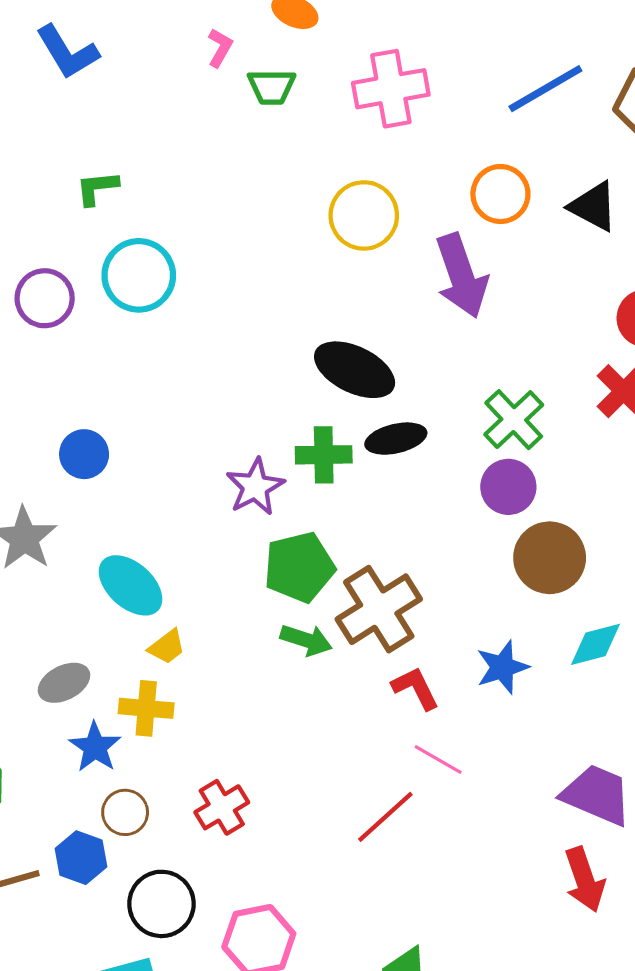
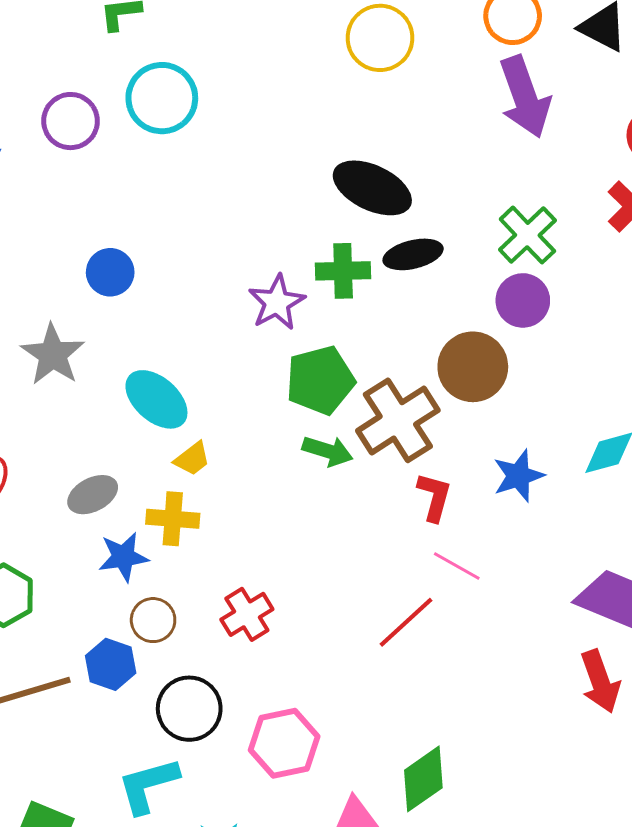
purple arrow: (461, 276) -> (525, 97), moved
brown circle: (550, 558) -> (473, 367), moved
red L-shape: (416, 688) -> (434, 497), turned 42
blue star: (95, 747) -> (123, 557), turned 30

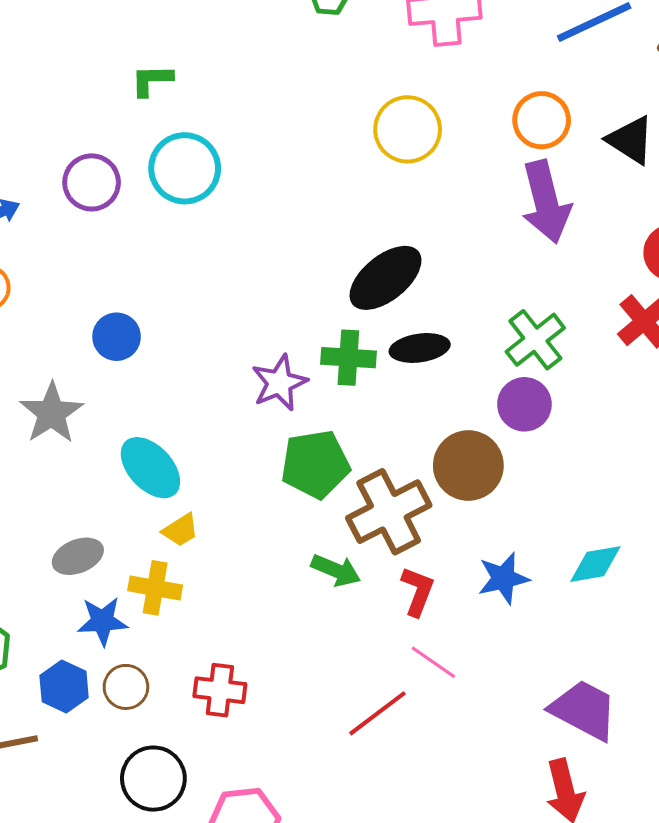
black ellipse: (372, 188) -> (386, 278), turned -70
green arrow: (328, 451) -> (336, 570), moved
red cross: (247, 614) -> (220, 690), turned 33
blue hexagon: (111, 664) -> (64, 687), moved

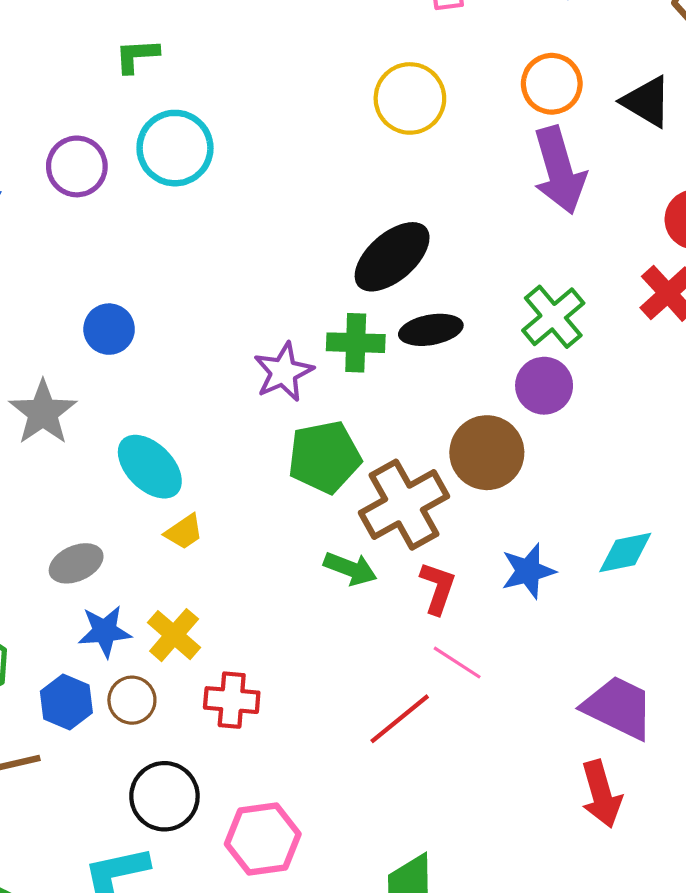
yellow cross: (155, 588) -> (174, 635), moved, turned 33

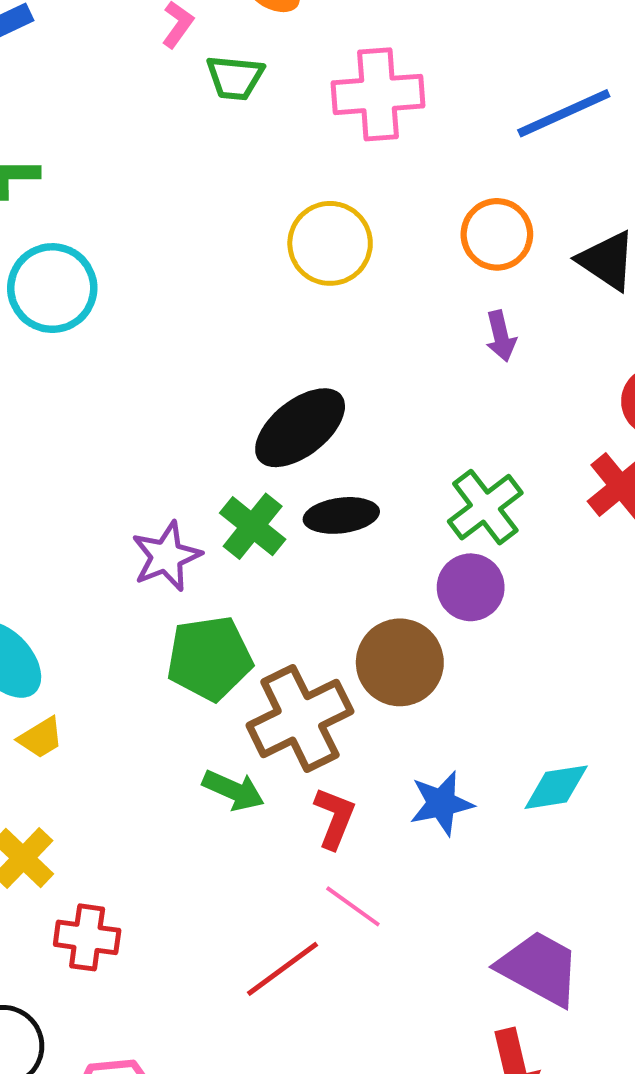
purple arrow: (559, 170) -> (501, 336), size x0.5
green cross: (356, 343) -> (253, 526), turned 34

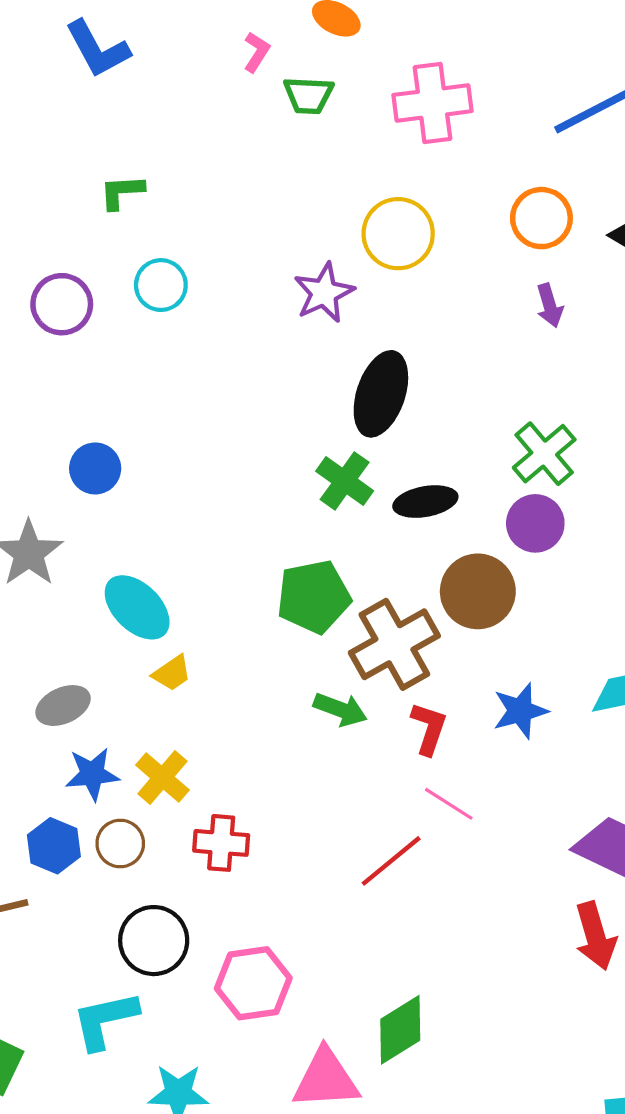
cyan circle: (52, 288) -> (161, 285), size x0.7
black ellipse: (300, 428) -> (381, 394), turned -30
black ellipse: (341, 515) -> (425, 502), moved
purple star: (166, 556) -> (324, 293), moved

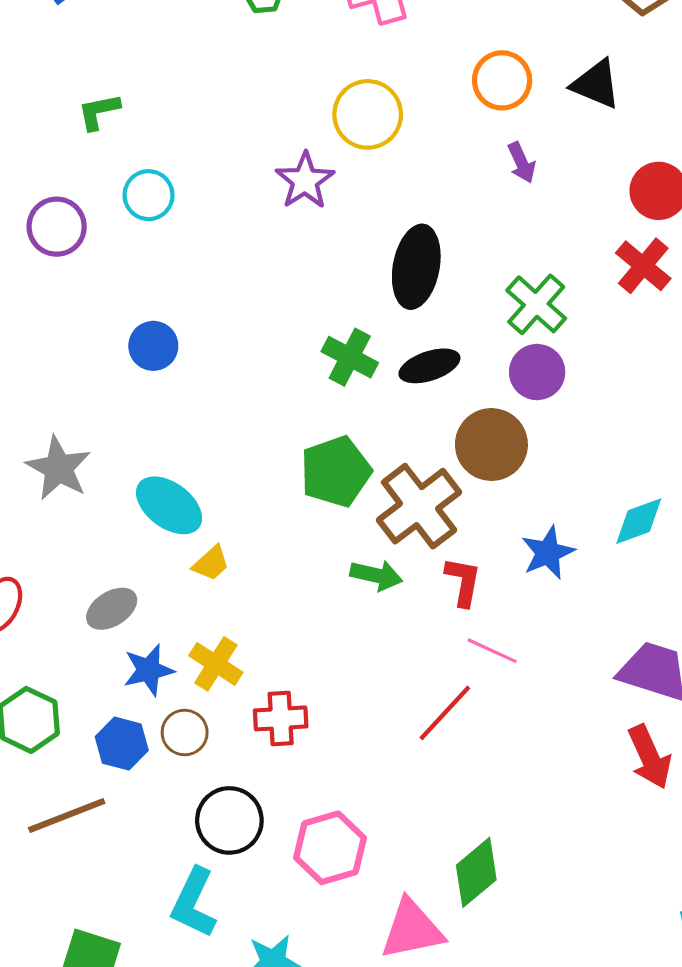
black ellipse: (381, 394) -> (416, 267), moved
blue circle: (95, 468) -> (153, 346), moved
cyan L-shape: (105, 1020) -> (194, 903), turned -44

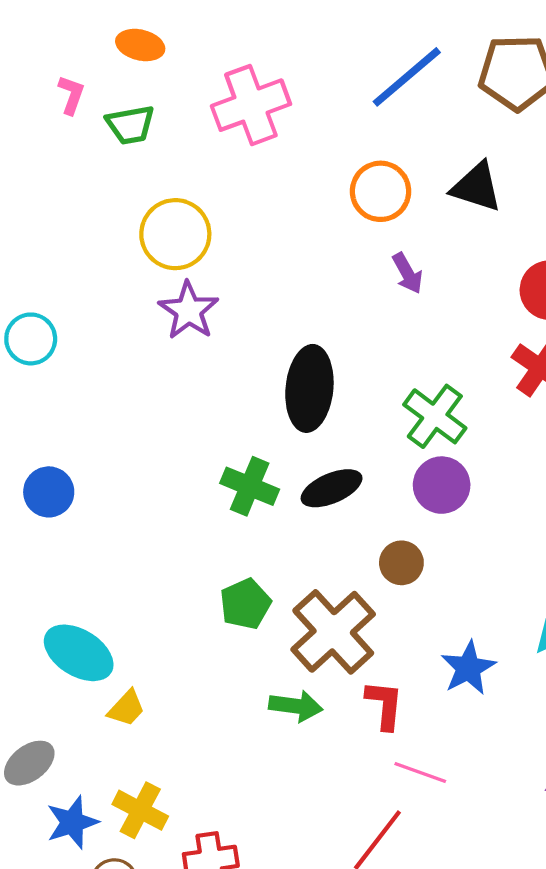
yellow circle: (368, 114) -> (175, 234), moved
brown circle: (491, 445) -> (401, 563), size x0.6
green pentagon: (336, 471) -> (245, 604), size x0.7

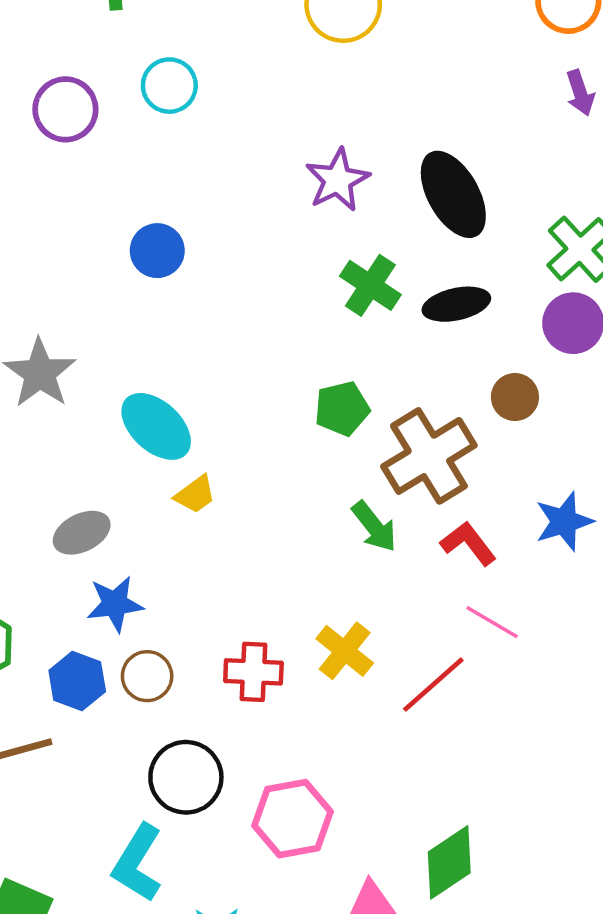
purple star: (189, 311) -> (337, 180), moved
black ellipse: (309, 388) -> (453, 194), turned -46
red L-shape: (385, 705) -> (468, 543), turned -54
green arrow: (296, 706) -> (374, 527), turned 33
yellow cross: (140, 810) -> (345, 651), moved

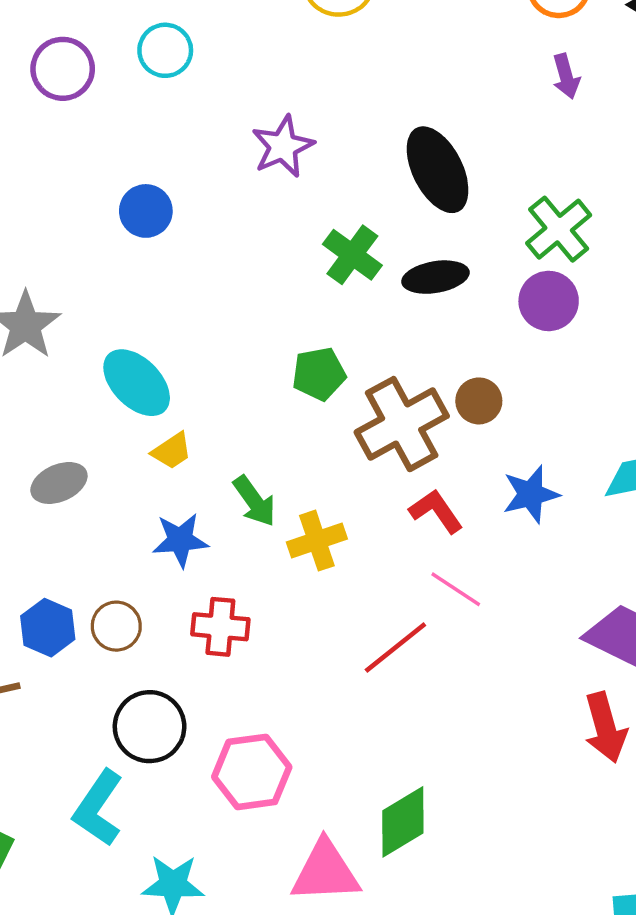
purple star: (337, 180) -> (283, 146), moved
brown circle: (515, 397) -> (479, 401), moved
green arrow: (374, 527) -> (254, 501), moved
blue star: (115, 604) -> (180, 540), moved
yellow cross: (345, 651) -> (317, 541), moved, turned 30

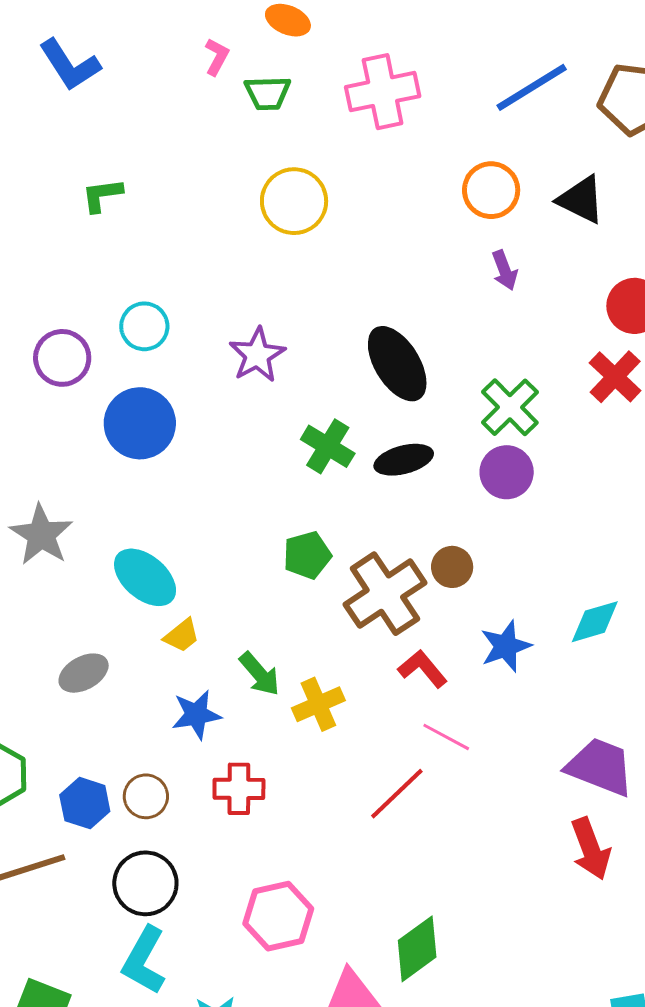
cyan circle: (165, 50) -> (144, 326), moved
purple circle: (63, 69) -> (62, 358), moved
blue circle: (146, 211) -> (140, 423), size x1.5
black circle: (150, 727) -> (145, 883), moved

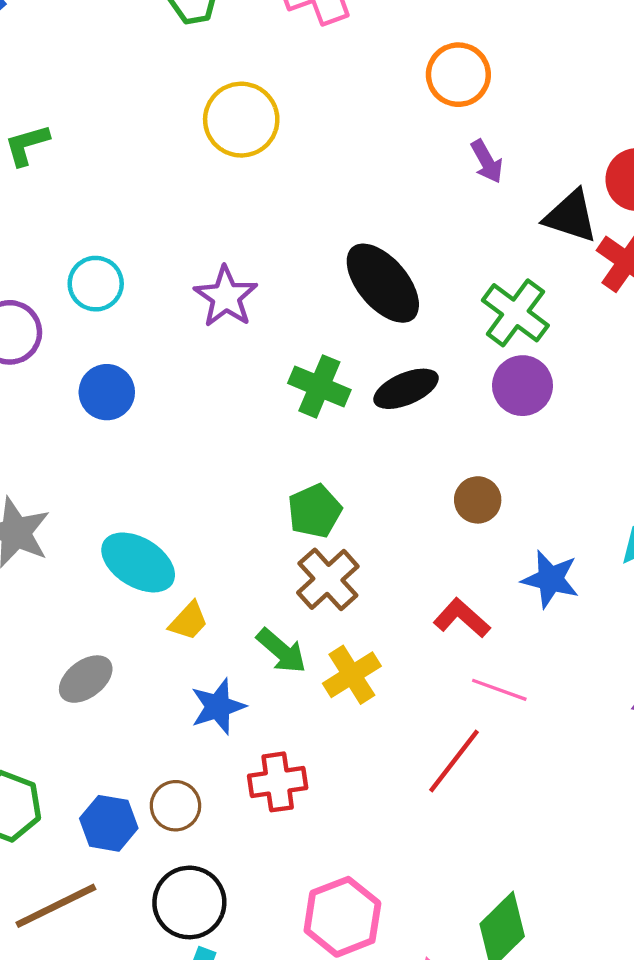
black triangle: (581, 200) -> (571, 216), moved
blue circle: (140, 423) -> (107, 392), size x0.7
brown cross: (385, 594) -> (328, 579), moved, size x0.7
blue star: (506, 646) -> (550, 579), turned -30

